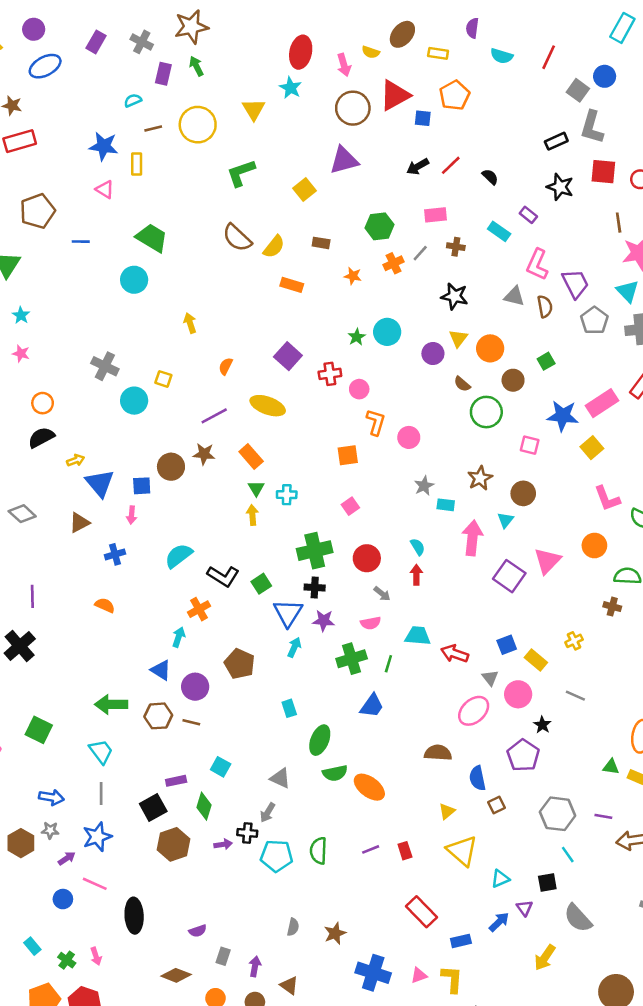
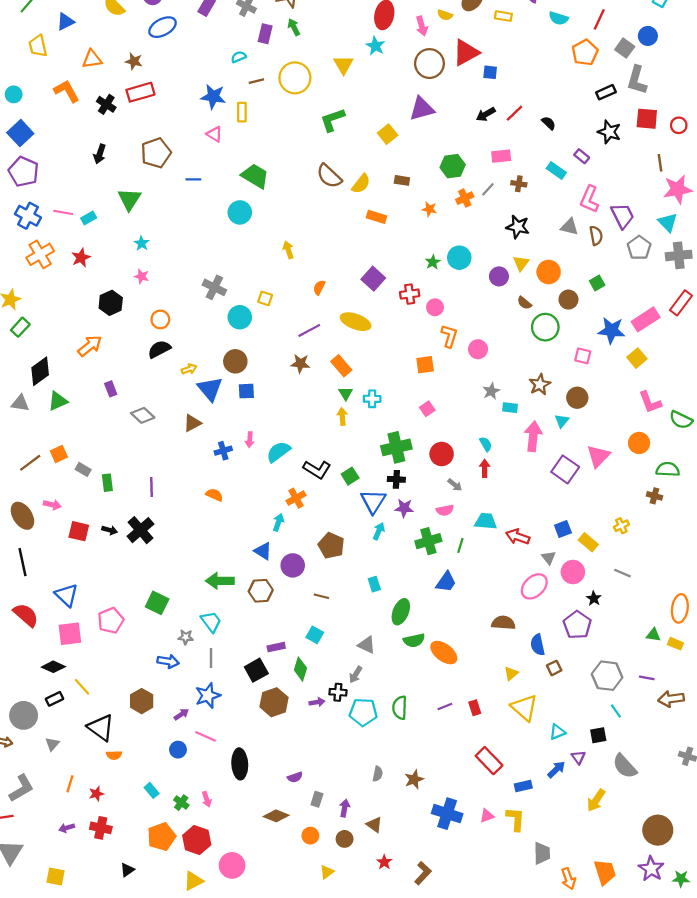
orange pentagon: (455, 95) -> (585, 52), moved
brown circle: (171, 467) -> (235, 361), moved
pink arrow: (132, 515) -> (250, 440), moved
brown line: (191, 722) -> (321, 596), moved
gray star: (50, 830) -> (186, 637), moved

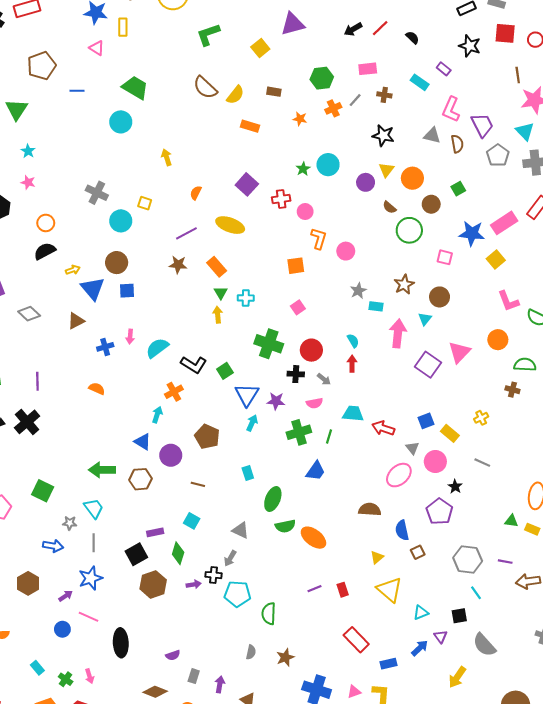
green cross: (396, 447) -> (269, 344), turned 32
black cross: (396, 479) -> (296, 374), moved
green semicircle: (400, 708) -> (269, 614), moved

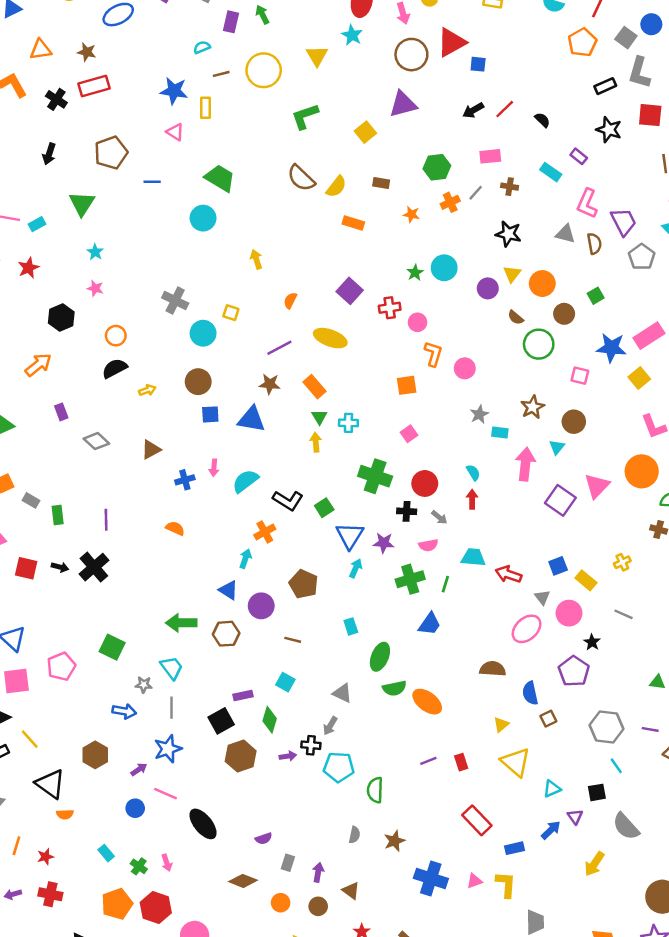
blue triangle: (93, 289) -> (251, 419), moved, turned -40
orange circle: (498, 340) -> (642, 471), size x1.4
black ellipse: (121, 643) -> (203, 824), turned -36

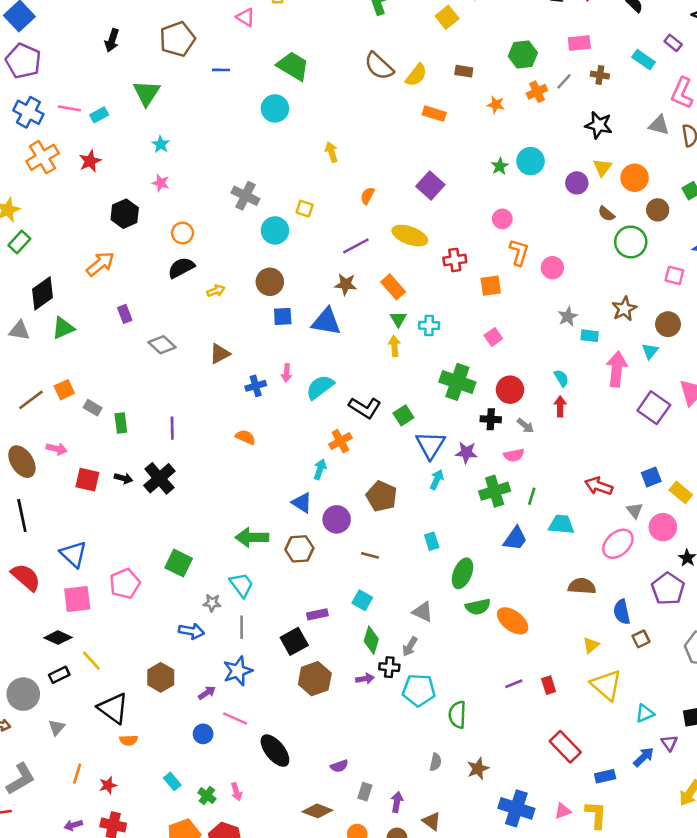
red cross: (390, 308) -> (455, 260), moved
cyan trapezoid: (473, 557) -> (561, 525), moved
green diamond: (270, 720) -> (371, 640), moved

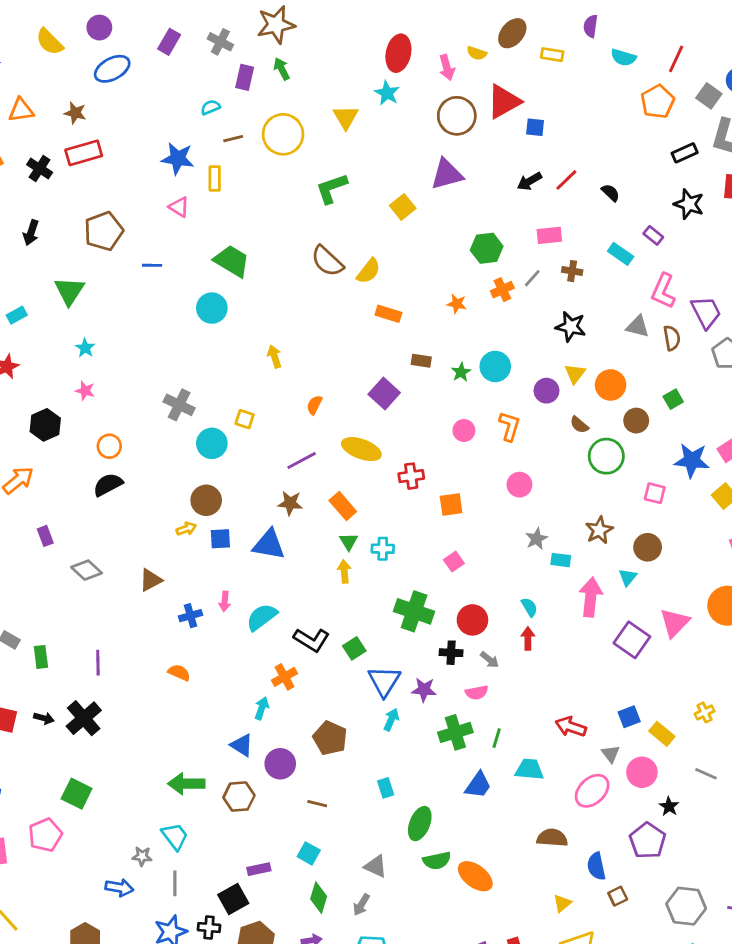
brown rectangle: (464, 71) -> (421, 361), moved
orange L-shape: (519, 252) -> (509, 426), moved
yellow arrow: (216, 291) -> (186, 529), moved
green square: (179, 563) -> (77, 794), moved
black cross: (389, 667) -> (209, 927), moved

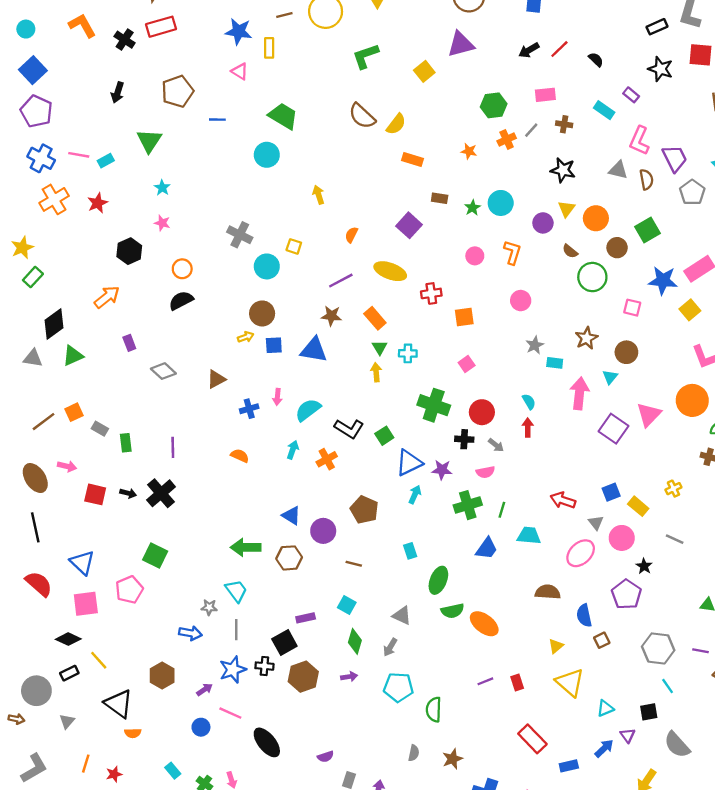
green square: (673, 399) -> (648, 230), size x1.5
blue triangle: (384, 681) -> (409, 463), turned 32
cyan arrow: (262, 708) -> (293, 450), moved

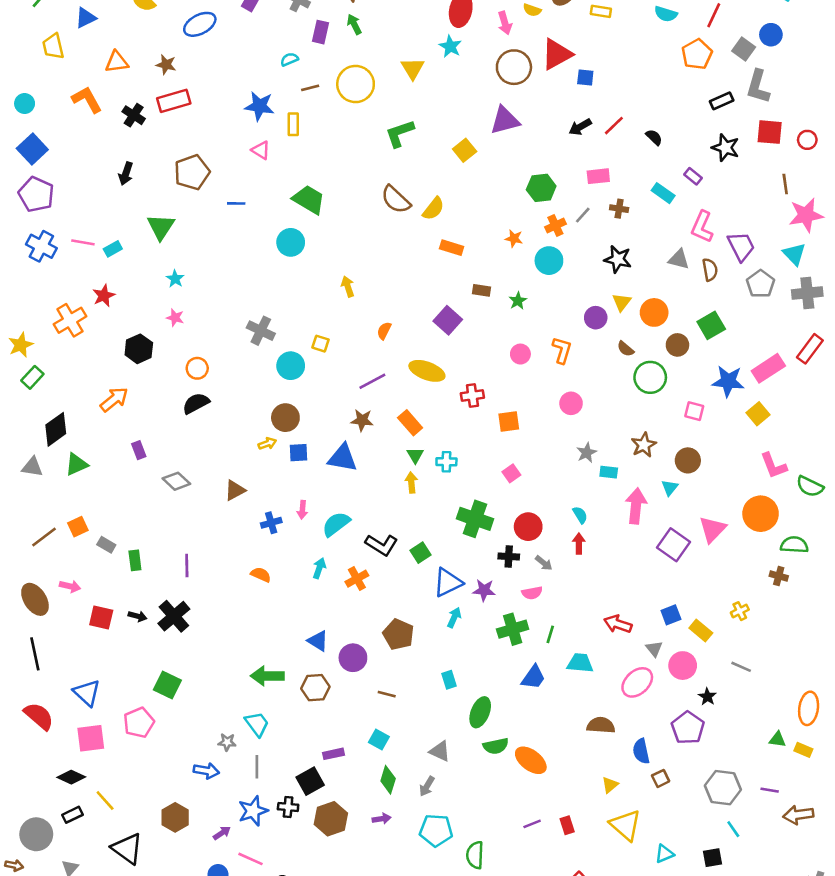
orange cross: (54, 199) -> (70, 320), moved
cyan circle: (501, 203) -> (549, 261), moved

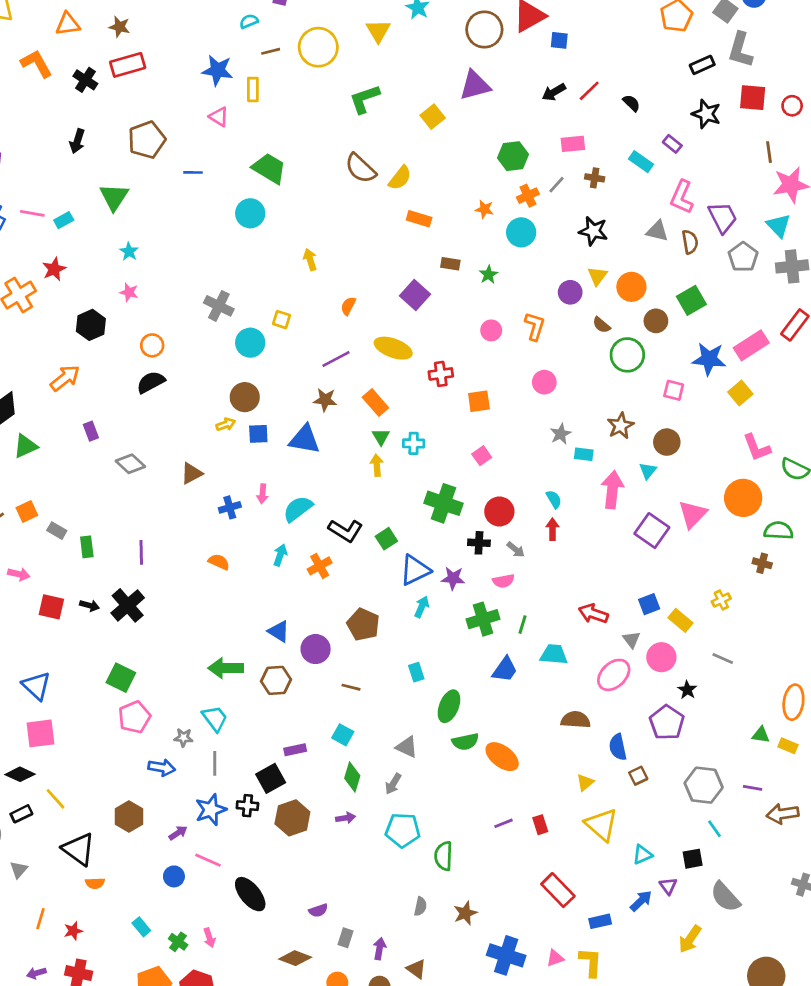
pink pentagon: (139, 723) -> (134, 717), moved

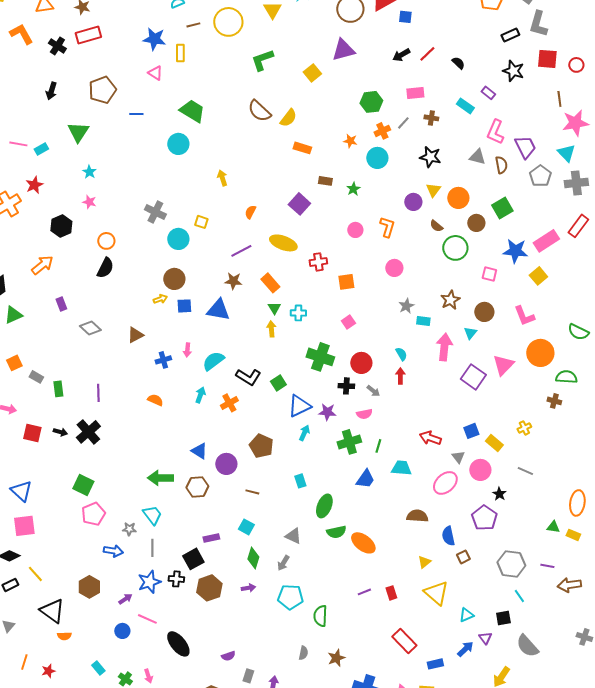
black semicircle: (151, 382) -> (105, 268), turned 145
pink L-shape: (757, 448) -> (524, 316), moved

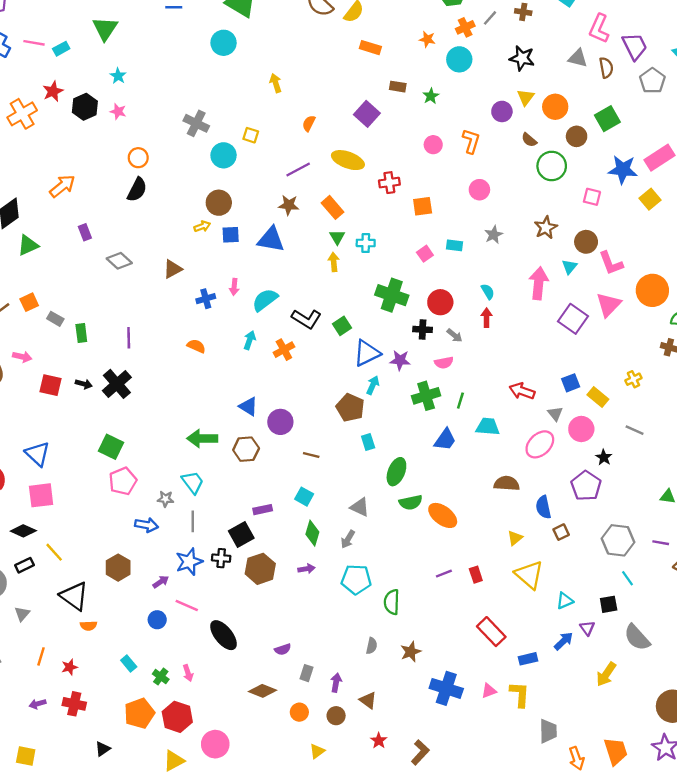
black hexagon: (61, 226) -> (85, 107), moved
pink L-shape: (524, 316) -> (611, 263), moved
cyan rectangle: (423, 321) -> (455, 245), moved
brown pentagon: (261, 446) -> (350, 408), moved

